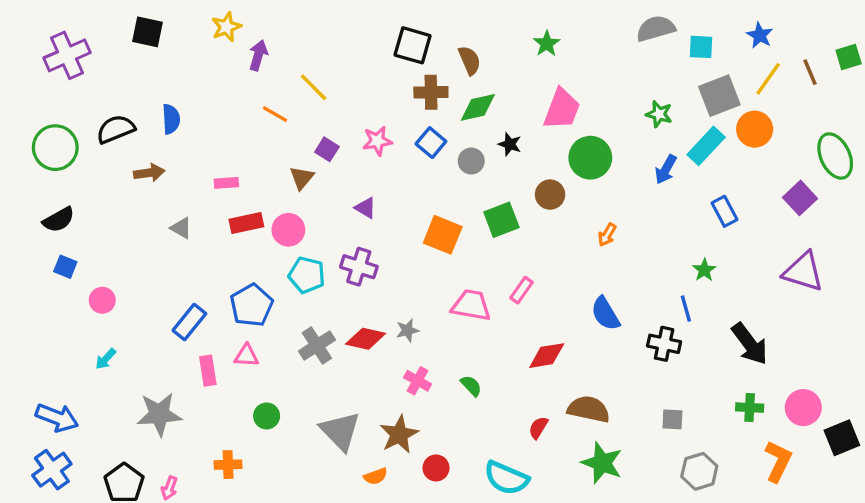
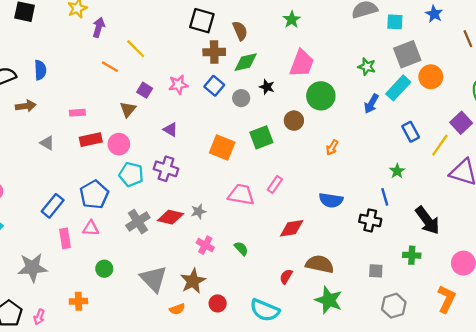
yellow line: (768, 79) -> (440, 145), moved
blue semicircle: (605, 314) -> (331, 200), turned -50
green cross: (750, 408) -> (412, 255), moved

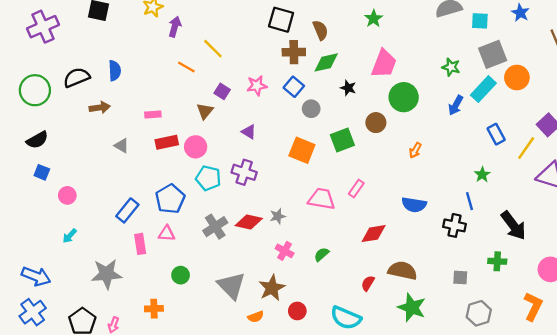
gray circle: (241, 98) -> (311, 109), moved
green semicircle: (241, 248) -> (322, 254), turned -88

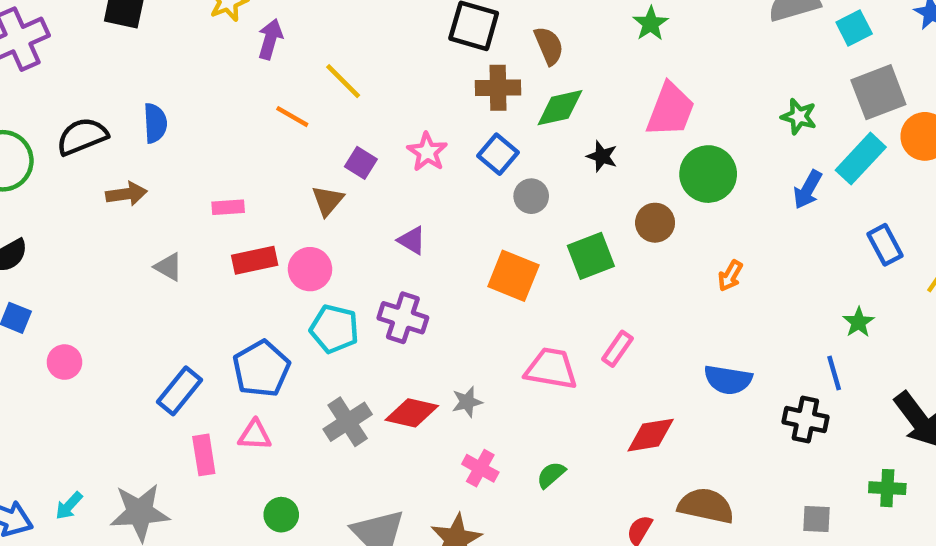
cyan square: (480, 21) -> (854, 28), turned -30
pink star: (257, 86) -> (427, 152), turned -30
cyan arrow: (70, 236) -> (69, 506), moved

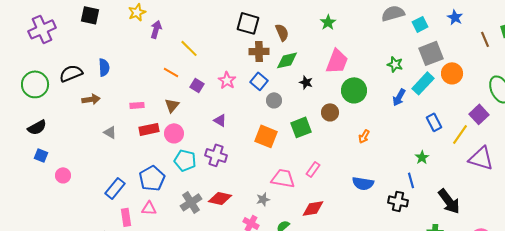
orange line: (292, 117) -> (171, 72), moved
brown triangle: (328, 201) -> (172, 105), moved
gray star: (467, 402) -> (263, 199), moved
red diamond: (651, 435) -> (313, 208), moved

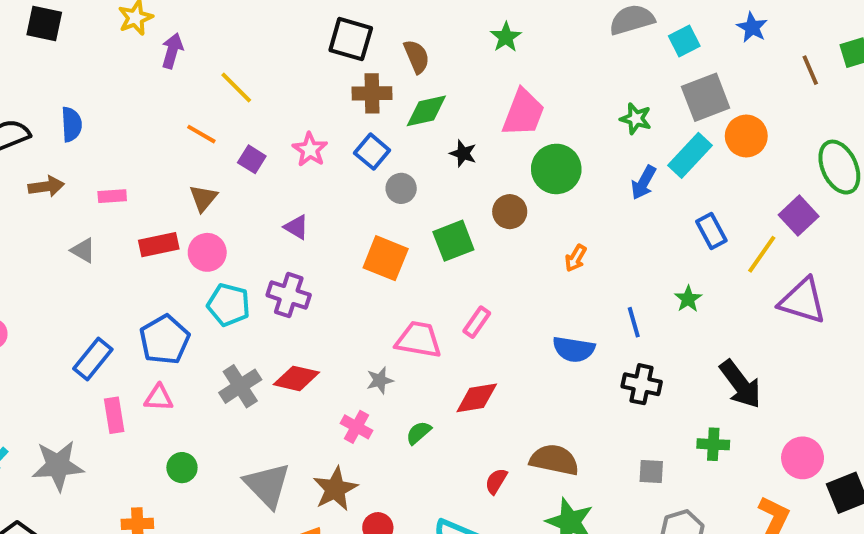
pink rectangle: (137, 105) -> (112, 196), moved
blue line: (411, 180) -> (634, 322), moved

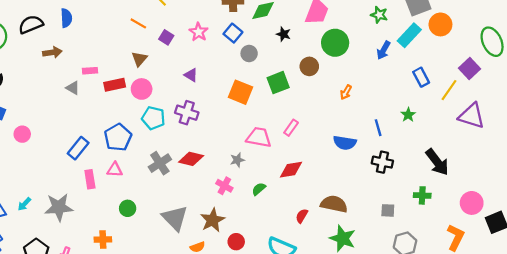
pink rectangle: (112, 196) -> (90, 71), moved

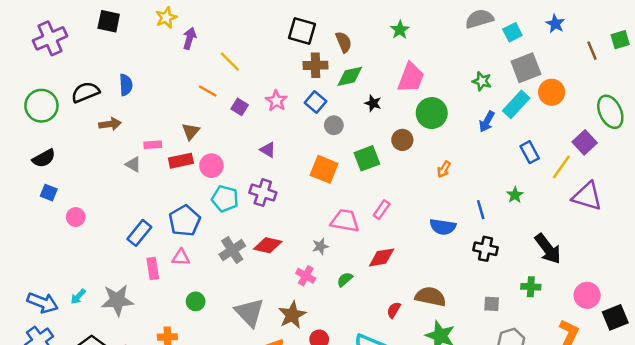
brown triangle: (139, 59) -> (191, 131), moved

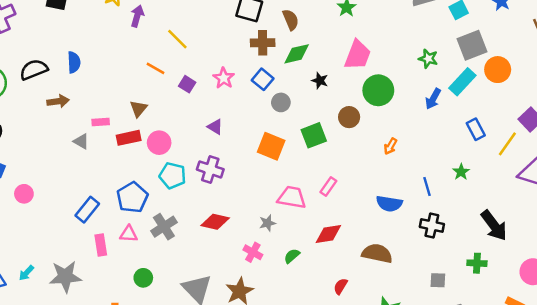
gray cross: (232, 250) -> (164, 227), moved
brown semicircle: (430, 297) -> (377, 253), moved

